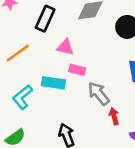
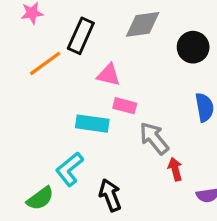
orange line: (18, 53) -> (45, 63), moved
cyan L-shape: (23, 97) -> (69, 169), moved

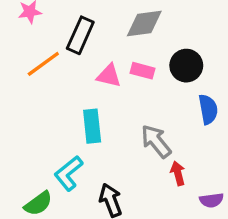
black circle: (193, 47) -> (186, 66), moved
pink rectangle: (125, 106) -> (143, 71), moved
cyan rectangle: (92, 124) -> (92, 126), turned 76

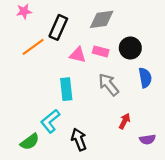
gray arrow: (156, 141) -> (109, 85), moved
red arrow: (178, 173) -> (125, 121), turned 42

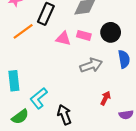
gray arrow: (109, 85) -> (91, 65), turned 110
cyan rectangle: (66, 89) -> (14, 81), moved

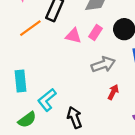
pink rectangle: (84, 35) -> (95, 32), turned -72
red arrow: (105, 98) -> (113, 92), moved

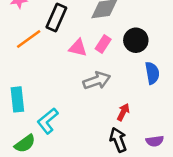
gray arrow: (103, 64) -> (97, 81), moved
black arrow: (75, 117) -> (118, 140), moved

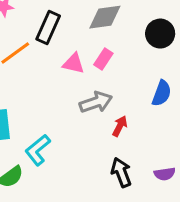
black circle: (136, 40) -> (160, 34), moved
blue semicircle: (152, 73) -> (162, 93), turned 30
red arrow: (123, 112) -> (120, 126), moved

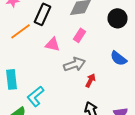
pink triangle: (74, 63) -> (52, 44), moved
blue semicircle: (162, 93) -> (118, 58), turned 108

